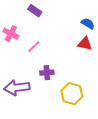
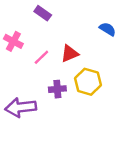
red triangle: (85, 44) -> (70, 54), moved, turned -35
yellow hexagon: (72, 94) -> (88, 82), moved

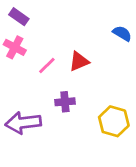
purple rectangle: (43, 13) -> (19, 17), moved
yellow hexagon: (88, 82) -> (114, 121), moved

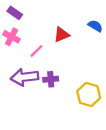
red triangle: (79, 61) -> (62, 35), moved
purple arrow: (23, 123) -> (25, 77), moved

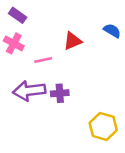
pink line: (37, 51) -> (43, 60), turned 32
yellow hexagon: (89, 94) -> (103, 126), moved

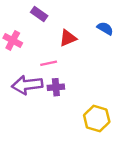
purple rectangle: (18, 15) -> (39, 14), moved
pink line: (43, 60) -> (49, 63), moved

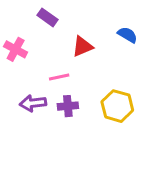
purple arrow: (27, 85) -> (33, 103), size x0.7
yellow hexagon: (97, 118) -> (117, 106), moved

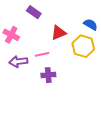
purple arrow: (33, 103) -> (18, 62), moved
yellow hexagon: (117, 106) -> (83, 46), moved

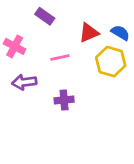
red triangle: (59, 33) -> (89, 33), moved
pink line: (42, 54) -> (60, 57), moved

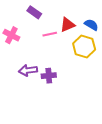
pink line: (60, 57) -> (50, 34), moved
purple arrow: (24, 82) -> (28, 70), moved

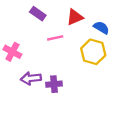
red triangle: (67, 25) -> (75, 17), moved
pink cross: (11, 35) -> (12, 52), moved

